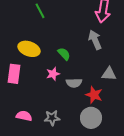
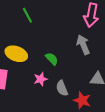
gray semicircle: (74, 83) -> (62, 88), turned 70

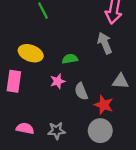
green semicircle: (52, 59) -> (70, 59), turned -56

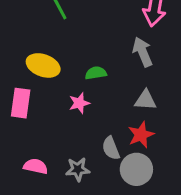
gray triangle: (120, 81) -> (145, 100), moved
gray semicircle: (81, 91) -> (111, 148), moved
red star: (104, 105) -> (141, 135), turned 30

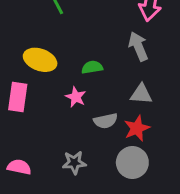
pink star: (79, 103) -> (76, 97), turned -30
gray semicircle: (111, 148) -> (106, 121), moved, turned -80
pink semicircle: (36, 166) -> (19, 167), moved

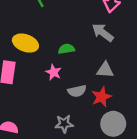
gray arrow: (138, 46) -> (103, 32), turned -30
gray star: (74, 163) -> (64, 124), moved
gray circle: (132, 163) -> (113, 124), moved

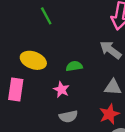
gray semicircle: (77, 91) -> (68, 116), moved

